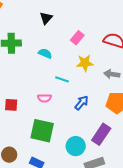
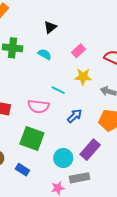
cyan semicircle: (45, 53) -> (45, 54), moved
pink semicircle: (44, 98) -> (38, 106), size x1.5

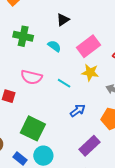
pink rectangle: (79, 51) -> (88, 46), size x1.6
pink semicircle: (38, 106) -> (31, 77), moved
cyan circle: (63, 158) -> (43, 156), moved

